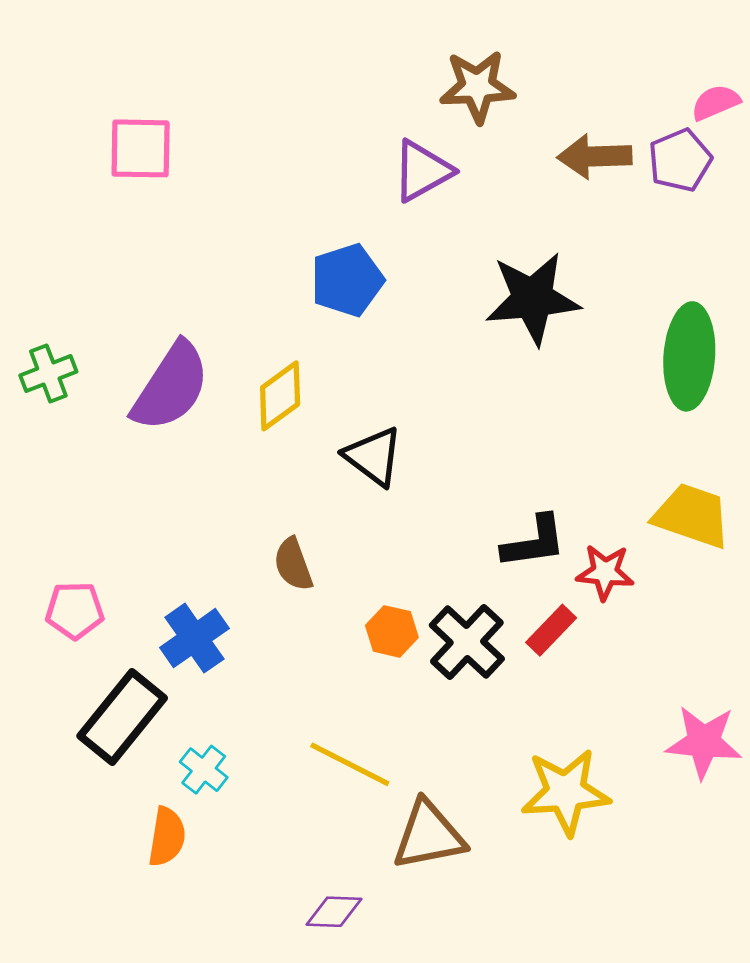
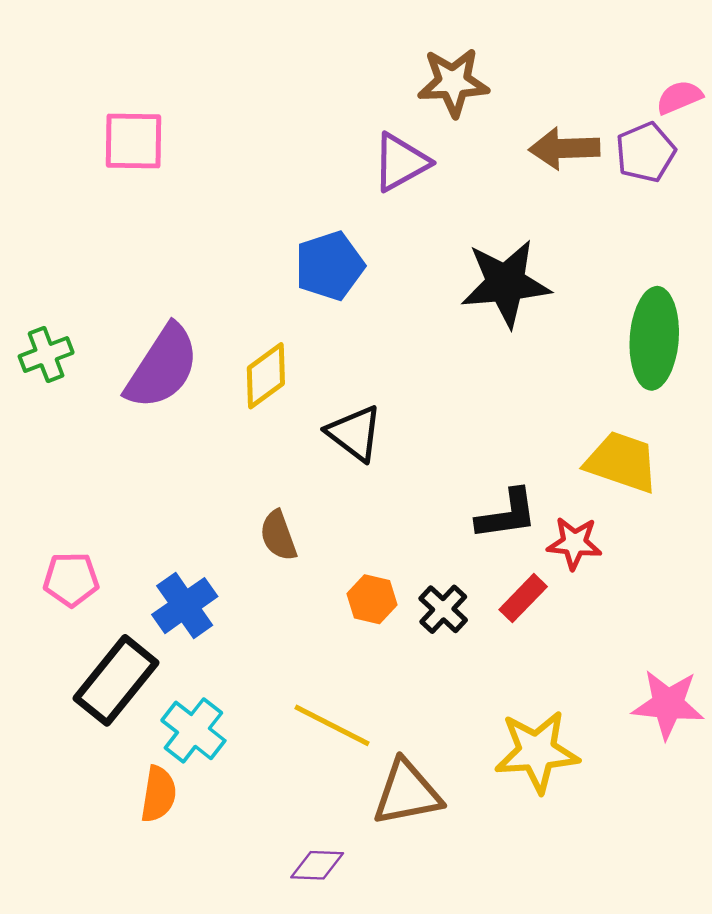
yellow trapezoid: (692, 516) -> (622, 462), moved
black cross: (467, 642) -> (443, 609), size x0.7
cyan cross: (204, 770) -> (193, 730), size x1.4

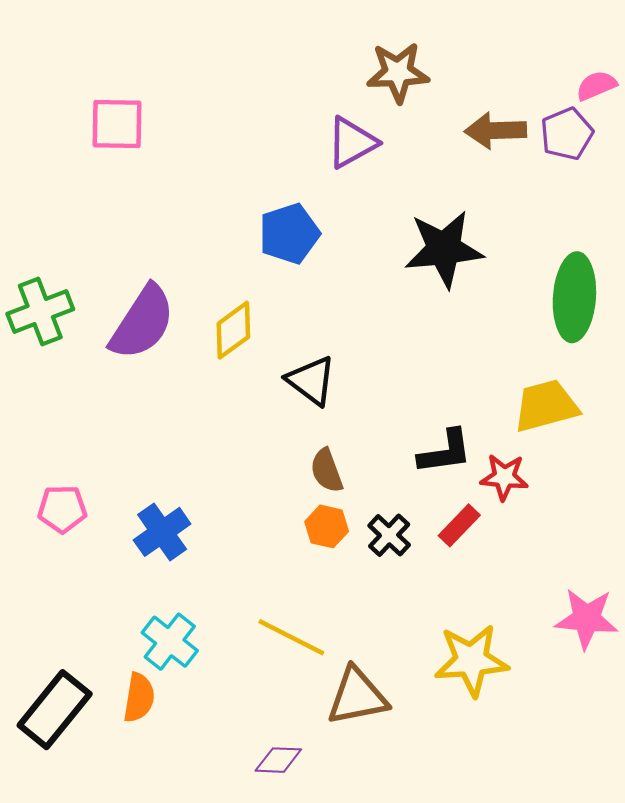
green cross: (46, 355) -> (40, 311), size x1.4
yellow trapezoid: (622, 462) -> (546, 406), turned -34
brown semicircle: (278, 536) -> (327, 471), moved
black rectangle: (116, 680) -> (55, 710), moved

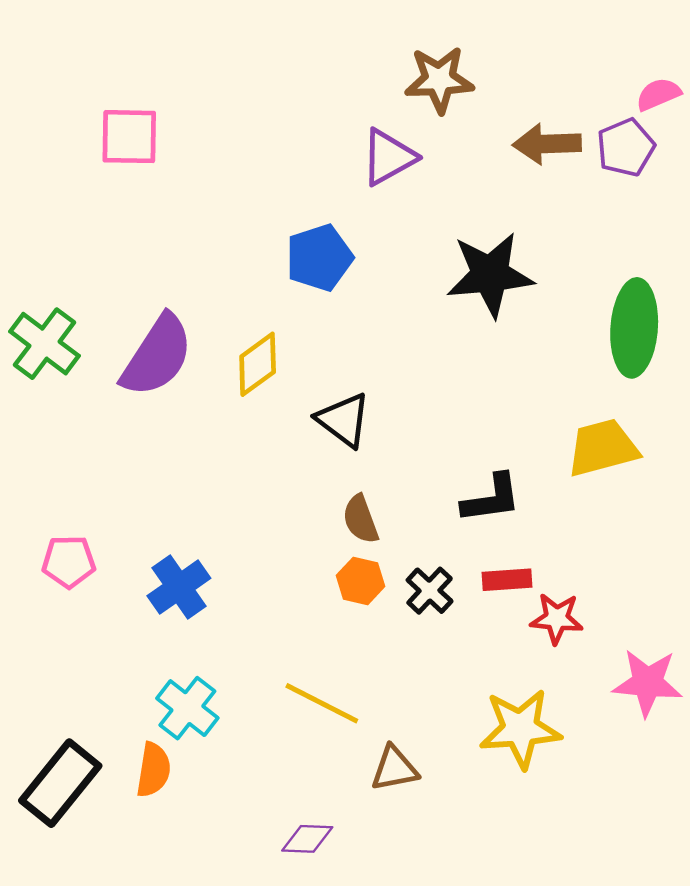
green cross: (40, 311) -> (45, 344), turned -32
red star: (504, 477) -> (557, 618), moved
red rectangle: (459, 525) -> (507, 580), turned 42
brown triangle: (357, 696) -> (394, 769), size x0.7

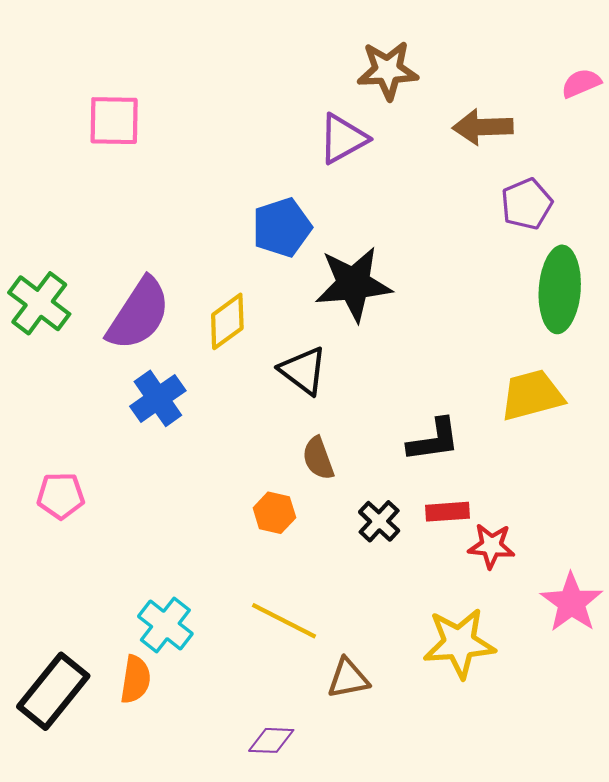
purple pentagon: (626, 147) -> (527, 204), moved
black star: (490, 275) -> (353, 284), moved
orange hexagon: (361, 581) -> (274, 513), moved
blue cross: (179, 587) -> (158, 398), moved
pink star: (647, 683) -> (571, 603), turned 30

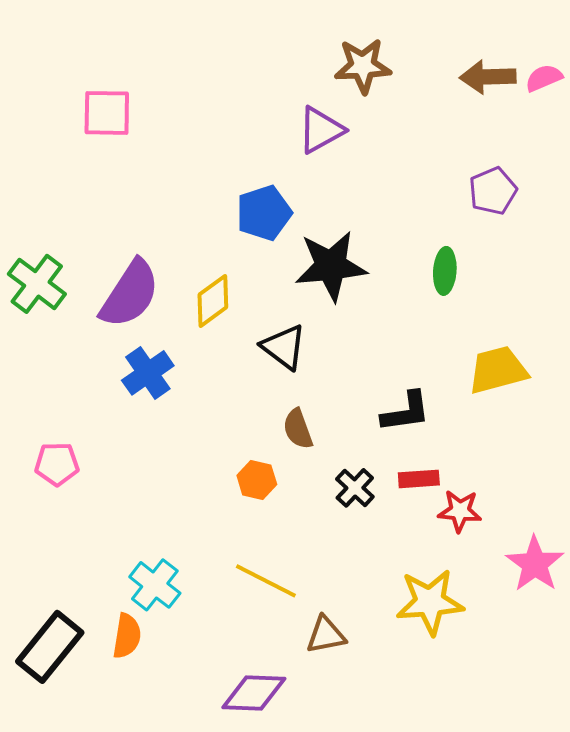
brown arrow: (483, 127) -> (488, 77), moved
green ellipse: (560, 289) -> (445, 271), moved, size x0.6
purple diamond: (271, 740) -> (254, 693), size x1.5

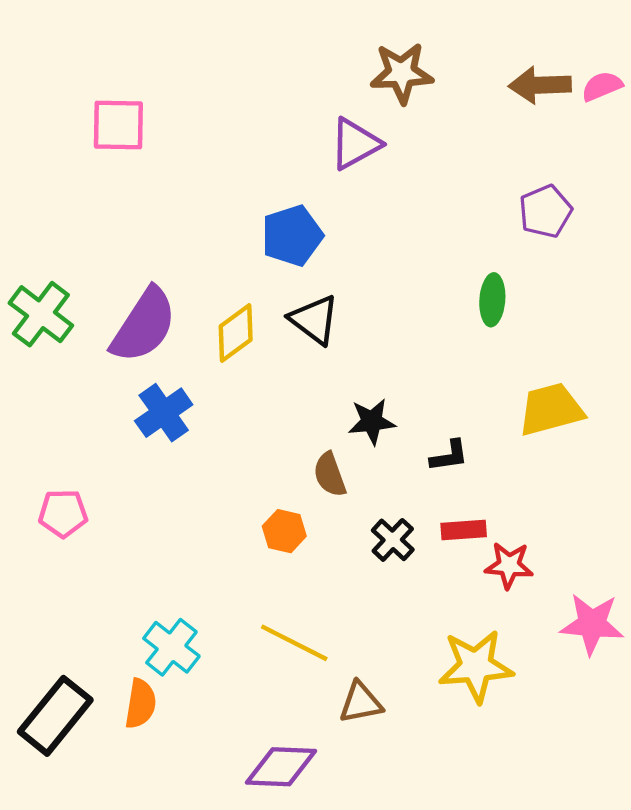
black star: (331, 266) -> (372, 422), moved, size x0.6
black triangle: (284, 347) -> (314, 320), moved
black L-shape: (406, 412) -> (449, 456), size x0.7
pink star: (535, 564) -> (592, 624), turned -30

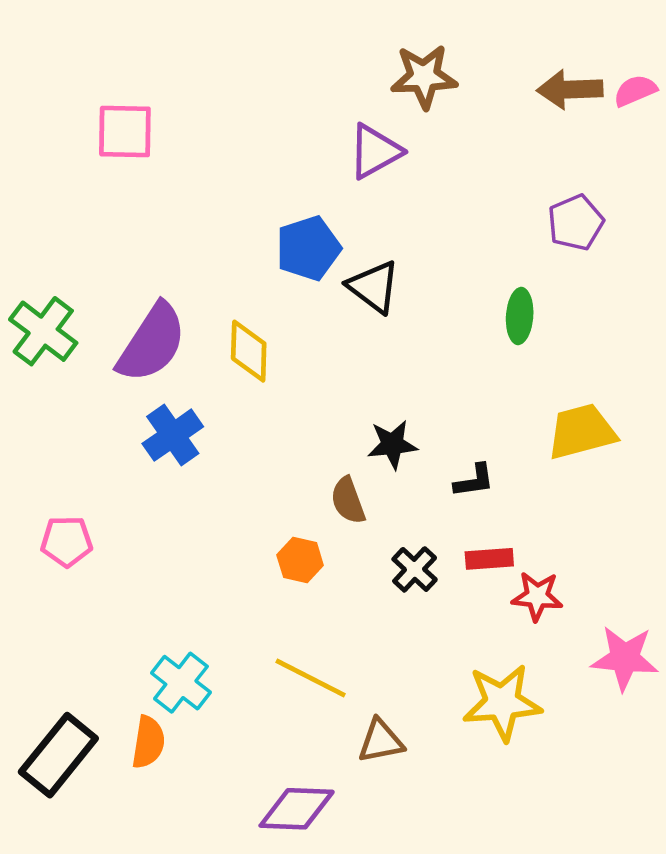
black triangle: (314, 320) -> (374, 287), moved
yellow diamond: (236, 333) -> (249, 351), turned -52

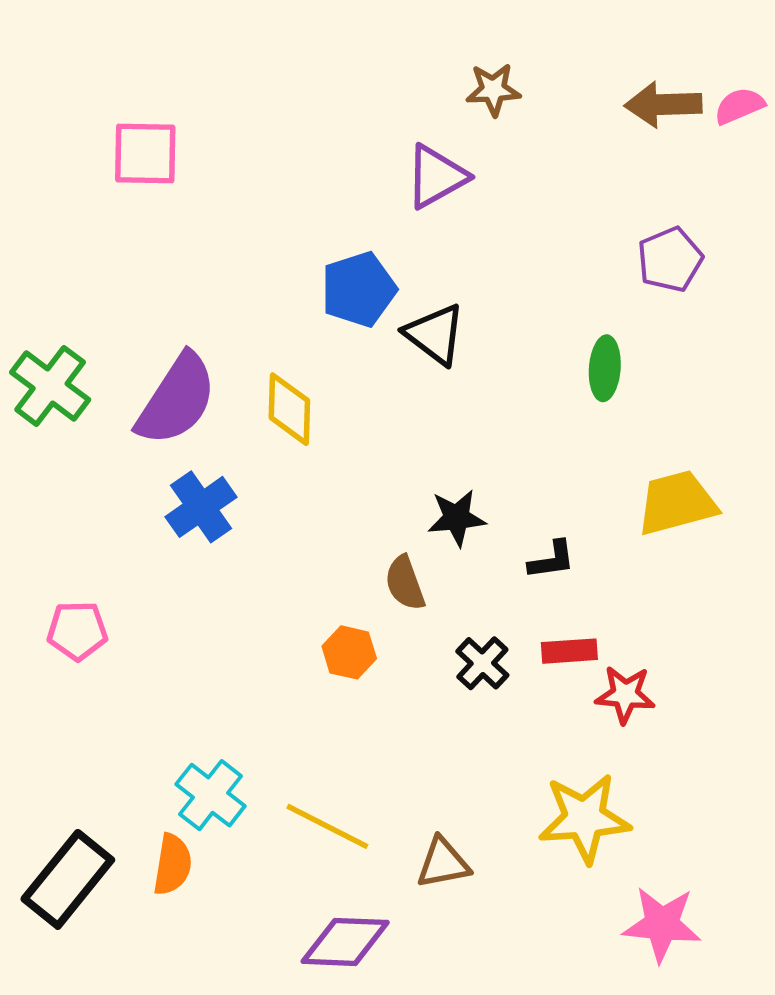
brown star: (424, 77) -> (493, 90), size x0.7
pink star: (625, 658) -> (662, 924), moved
yellow line: (311, 678) -> (327, 826), moved

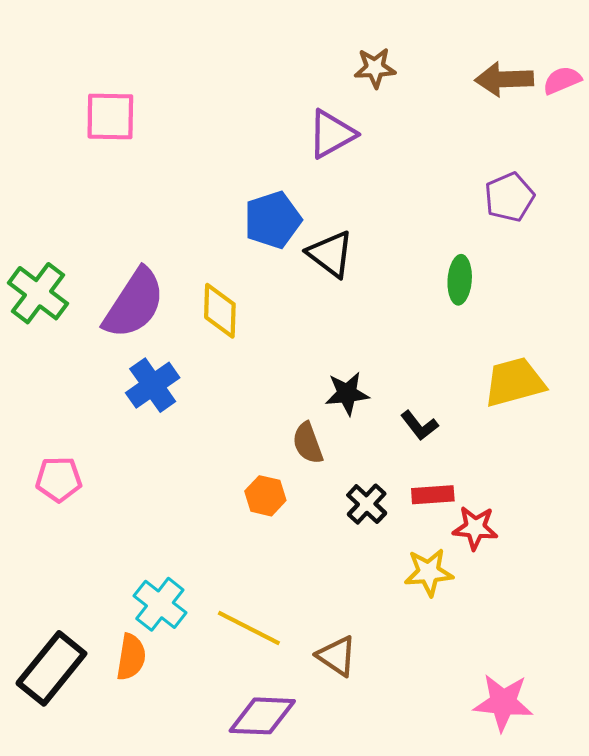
black L-shape: (552, 560) -> (419, 425), turned 60
yellow star: (584, 818) -> (429, 572), moved, size x0.7
brown triangle: (443, 863) -> (337, 656), turned 45

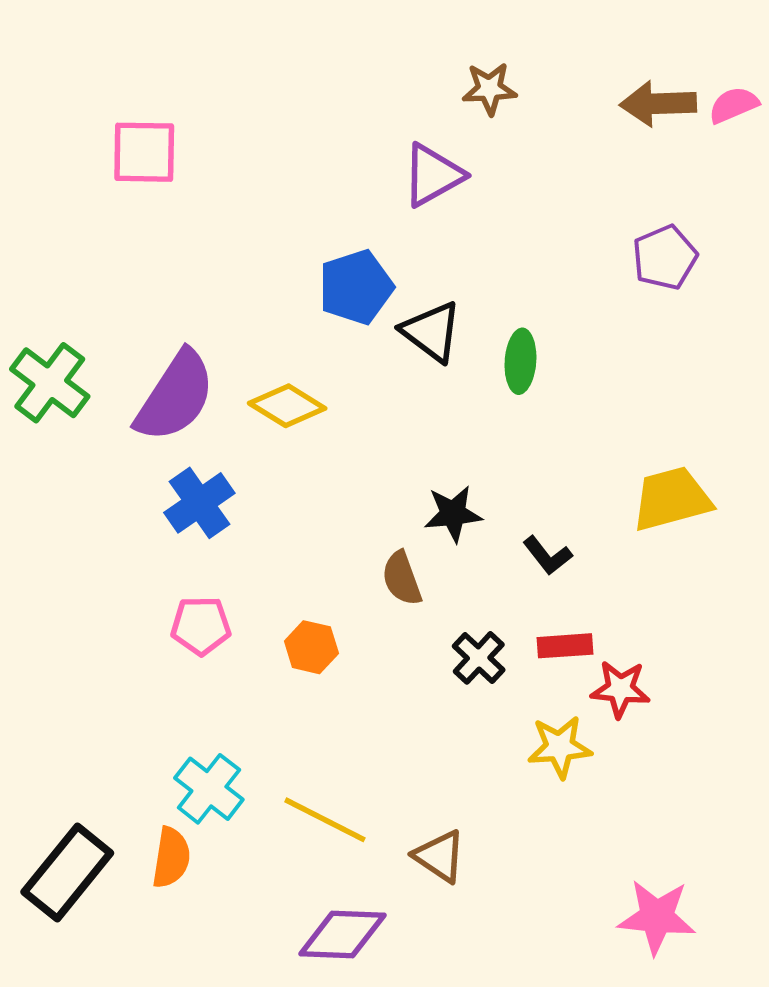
green ellipse: (460, 280) -> (520, 361), moved
yellow diamond: (220, 311) -> (287, 406), turned -60
pink pentagon: (59, 479) -> (201, 626), moved
orange hexagon: (265, 496) -> (311, 647), moved

